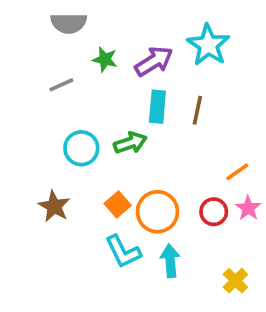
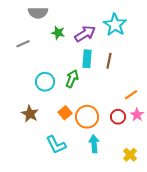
gray line: (61, 85) -> (23, 44), moved
green arrow: (130, 143) -> (72, 79), turned -48
cyan L-shape: (123, 252) -> (56, 145), moved

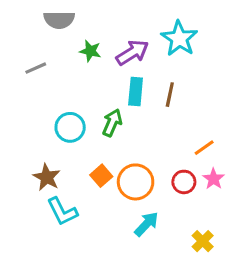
cyan arrow: (94, 144) -> (146, 224), turned 48
cyan L-shape: (56, 145) -> (62, 212), moved

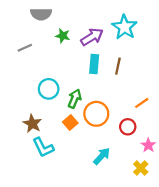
green arrow: (112, 123) -> (75, 99), moved
pink star: (214, 179) -> (148, 145), moved
orange circle: (136, 182) -> (96, 114), moved

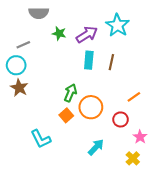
cyan circle: (49, 89) -> (16, 65), moved
brown star: (32, 124) -> (19, 88), moved

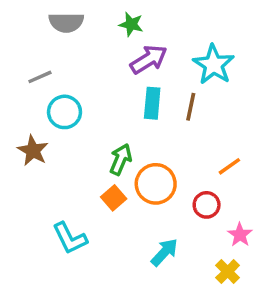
cyan star: (117, 25) -> (214, 65), moved
green star: (59, 33) -> (131, 24), moved
cyan circle: (16, 65) -> (64, 112), moved

